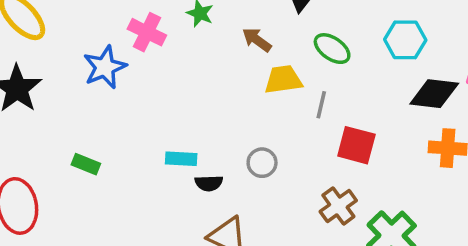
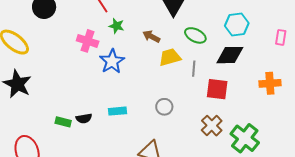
blue star: (105, 67) -> (112, 61), moved
black diamond: (434, 94) -> (230, 55), moved
black semicircle: (209, 183) -> (84, 118), moved

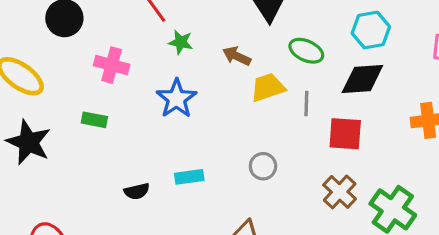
pink cross: (88, 41) -> (112, 65), moved
green rectangle: (63, 122) -> (94, 120), moved

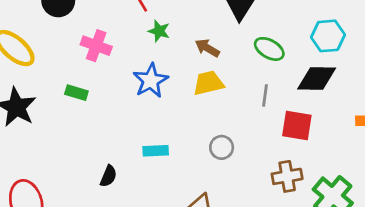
yellow trapezoid: (268, 87) -> (208, 83), moved
black semicircle: (137, 191) -> (108, 176), moved, turned -60
brown cross: (340, 192) -> (287, 176), turned 32

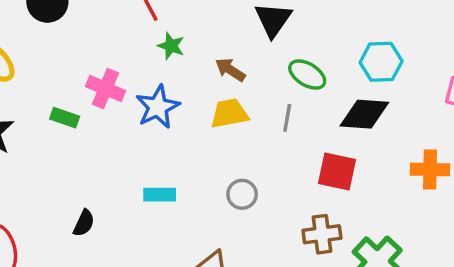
pink cross: (96, 46) -> (105, 89), moved
gray line: (265, 95) -> (287, 118), moved
black semicircle: (108, 176) -> (84, 223), moved

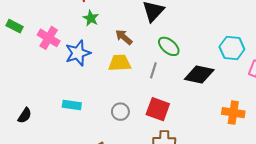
cyan hexagon: (381, 62) -> (232, 48), moved
green rectangle: (65, 118) -> (15, 26), moved
red square: (337, 171) -> (158, 109), moved

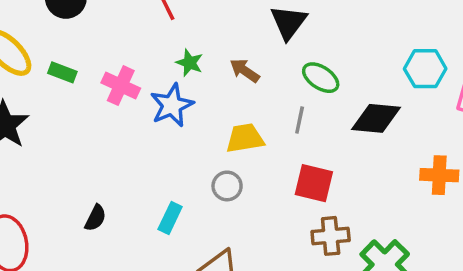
green star: (91, 18) -> (189, 63), moved
yellow trapezoid: (120, 63) -> (245, 138), moved
cyan rectangle: (72, 105) -> (170, 218), moved, turned -66
gray circle: (120, 112) -> (227, 186), moved

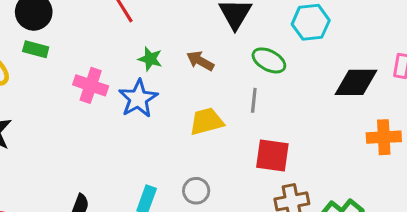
cyan hexagon: (425, 69) -> (311, 22), moved
green rectangle: (62, 72) -> (36, 49), moved
black diamond: (376, 118) -> (356, 82), moved
gray circle: (227, 186) -> (196, 191), moved

